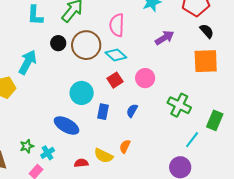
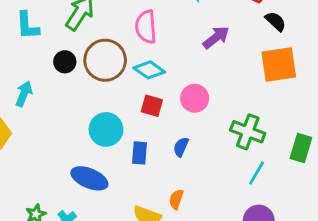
cyan arrow: (28, 62) -> (24, 94), size x0.7
red square: (115, 80) -> (152, 106), turned -35
cyan line: (192, 140) -> (257, 173), moved

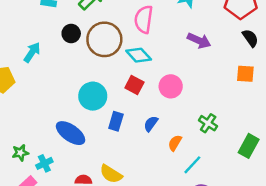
purple arrow: (216, 37) -> (199, 41), turned 50
orange square: (279, 64) -> (245, 74), size x0.6
green cross: (248, 132) -> (208, 123), size x0.7
cyan line: (257, 173) -> (192, 165), moved
orange semicircle: (176, 199) -> (175, 143), moved

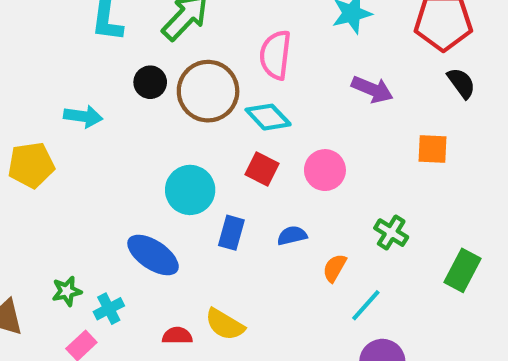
cyan arrow: (32, 52) -> (83, 116), turned 65
orange square: (245, 74) -> (433, 149), moved
blue semicircle: (151, 124) -> (292, 236), turned 42

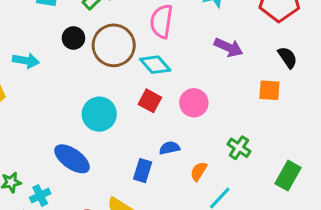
black semicircle: (461, 83) -> (287, 57), moved
blue rectangle: (231, 233) -> (143, 171), moved

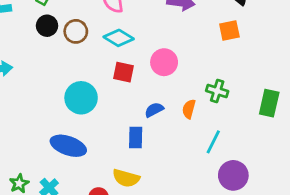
black circle: (73, 38) -> (47, 26), moved
brown circle: (114, 45) -> (76, 31), size x0.6
orange semicircle: (199, 171) -> (189, 109), moved

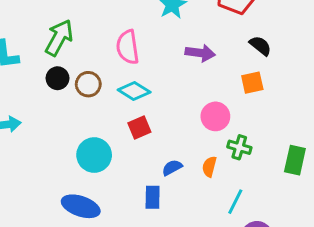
pink circle: (164, 62) -> (215, 116), moved
red square: (124, 72) -> (139, 128), turned -35

